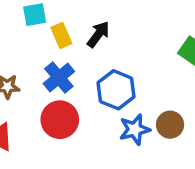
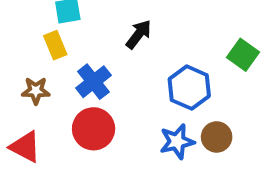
yellow rectangle: (61, 36) -> (55, 45), moved
blue hexagon: (116, 90) -> (189, 88), moved

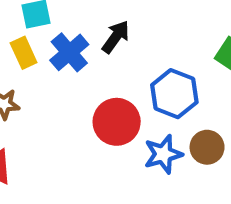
blue cross: (93, 82) -> (69, 52), moved
red circle: (94, 129) -> (117, 122), moved

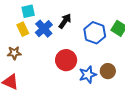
blue hexagon: (174, 94) -> (95, 33), moved

